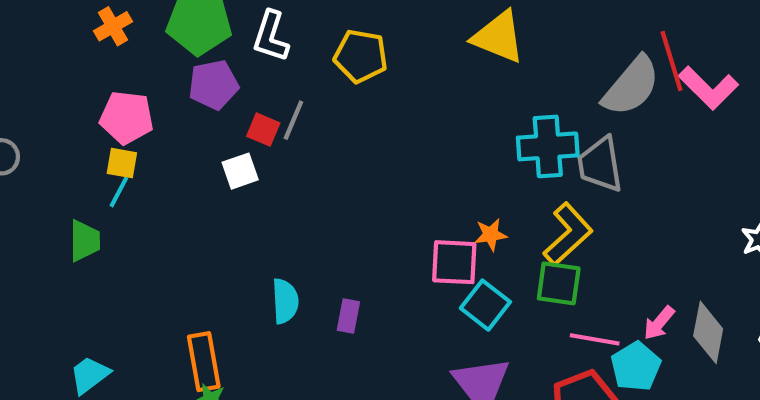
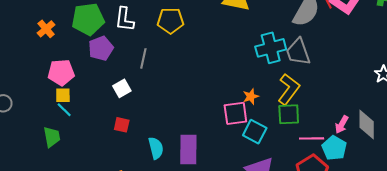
red square: (263, 130) -> (122, 125), moved
cyan line: (119, 192) -> (64, 110), turned -63
purple rectangle: (348, 316) -> (188, 150), size x1.8

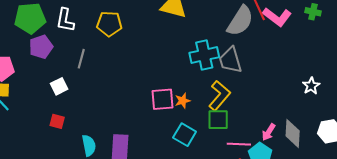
pink square: (235, 113) -> (163, 99), moved

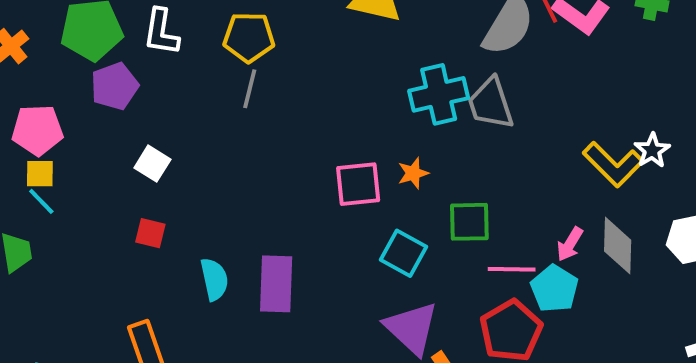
gray line: (81, 59) -> (250, 89), moved
white square: (59, 86) -> (152, 164), turned -30
yellow L-shape: (219, 96) -> (613, 164), moved, turned 96
orange star: (183, 101) -> (413, 173), moved

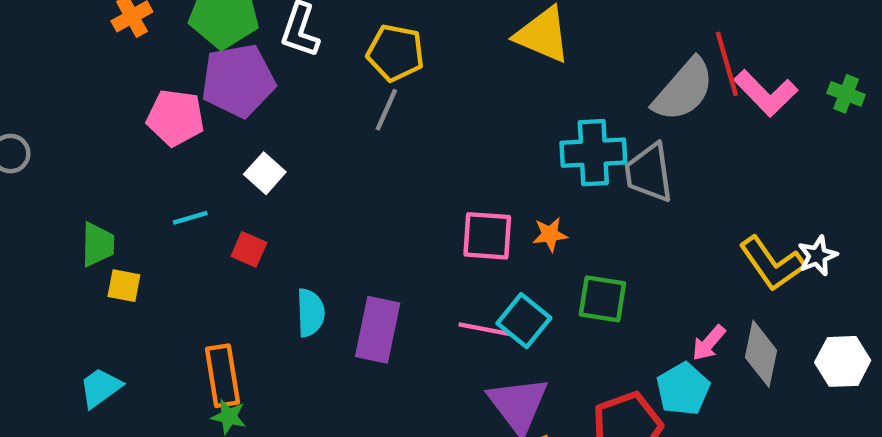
purple pentagon: (115, 86) -> (238, 81), size x1.4
pink pentagon: (37, 130) -> (176, 118), moved
yellow square: (40, 174) -> (124, 286), moved
cyan line: (41, 201) -> (190, 218), moved, turned -72
pink line: (512, 269) -> (485, 329), moved

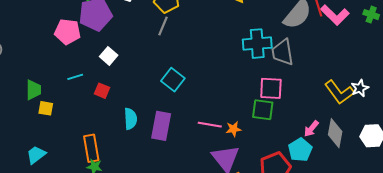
orange star: (550, 234) -> (234, 129), moved
pink square: (487, 236) -> (271, 88), moved
cyan square: (524, 321) -> (173, 80), moved

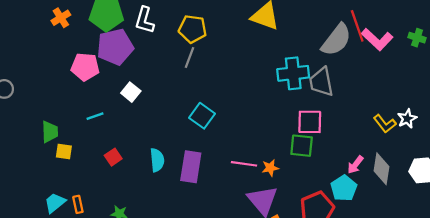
red square: (102, 91) -> (113, 157), moved, turned 35
yellow L-shape: (339, 92) -> (385, 124), size x0.7
orange rectangle: (91, 148) -> (78, 204), moved, size x0.6

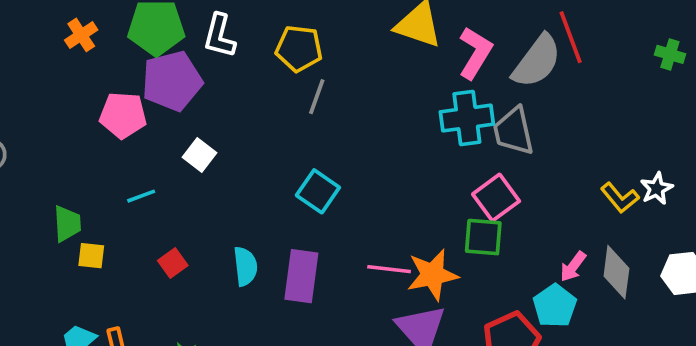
pink L-shape: (377, 39) -> (475, 53), moved, turned -100
gray line: (189, 57) -> (317, 97), moved
pink square: (310, 122) -> (496, 198), turned -36
orange star: (270, 168) -> (432, 275), size x1.8

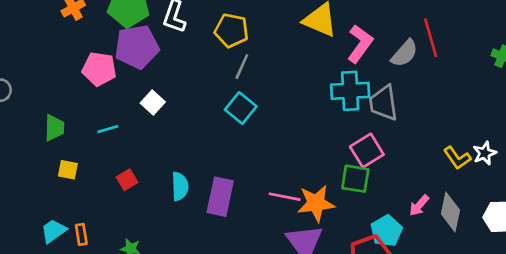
gray semicircle: (537, 61) -> (404, 53), size x0.7
cyan square: (318, 191) -> (241, 108), moved
green trapezoid: (67, 224) -> (54, 128), moved
cyan pentagon: (555, 306) -> (386, 231), moved

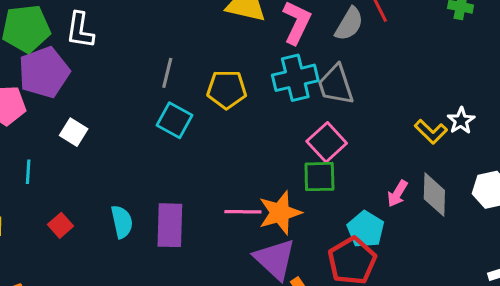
yellow pentagon: (232, 30) -> (227, 90), moved
cyan line: (108, 129) -> (28, 172), turned -60

